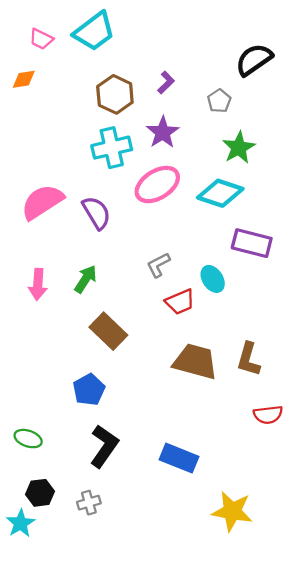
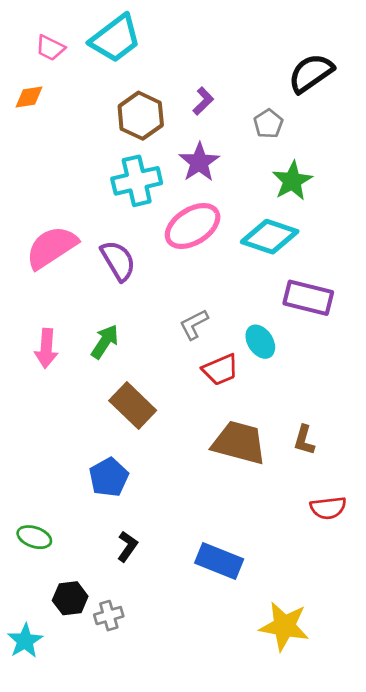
brown L-shape: (248, 359) -> (304, 440), size x0.7
black L-shape: (104, 446) -> (127, 546), size x0.6
black hexagon: (40, 493) -> (70, 598), moved

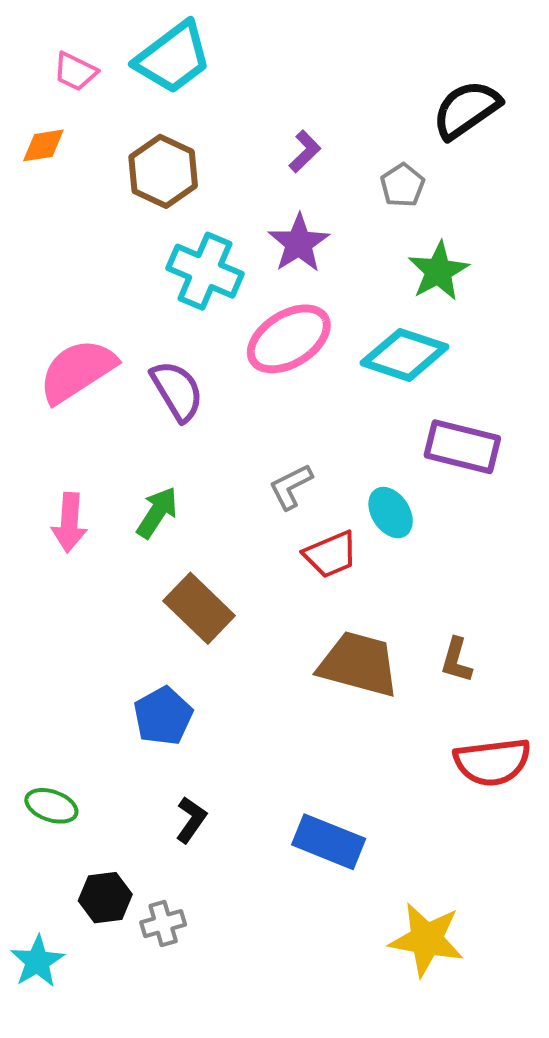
brown hexagon: (141, 116) -> (163, 171), moved
cyan cross: (137, 181) -> (205, 271), turned 36
red semicircle: (328, 508) -> (492, 762), size x1.4

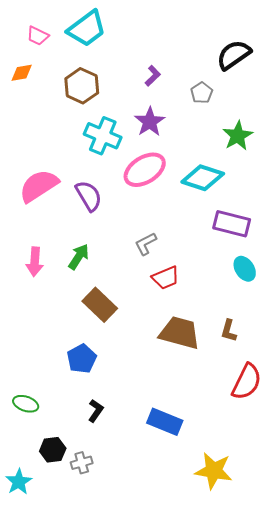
green star: (438, 271) -> (238, 136), moved
cyan ellipse: (391, 513) -> (245, 269), moved
red semicircle: (492, 762) -> (247, 382), turned -57

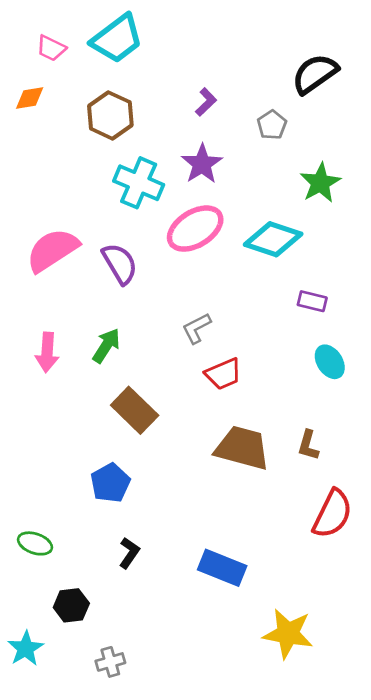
purple rectangle: (232, 224) -> (312, 301), size x0.6
gray cross: (82, 463) -> (110, 662), moved

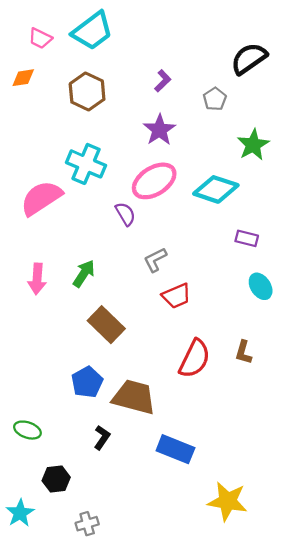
cyan cross: (139, 183) -> (86, 164), moved
purple semicircle: (120, 264) -> (125, 214), moved, size x0.7
brown trapezoid: (242, 448) -> (134, 397), moved
red semicircle: (332, 514) -> (195, 359), moved

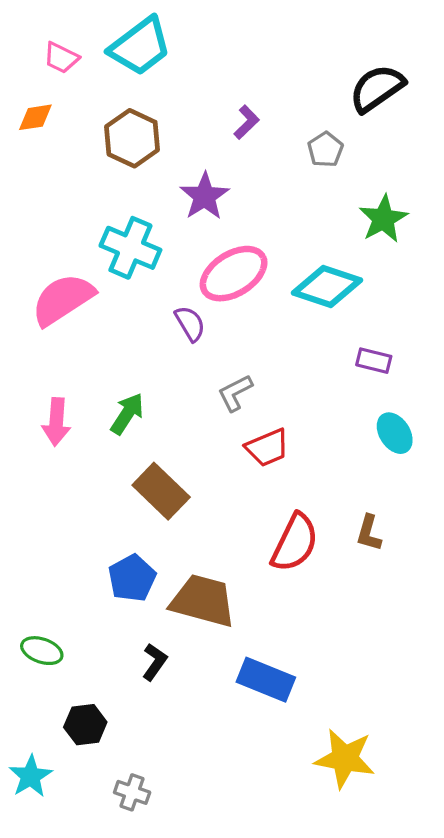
purple star: (159, 130) -> (205, 196), moved
gray cross: (87, 524) -> (132, 792), turned 35

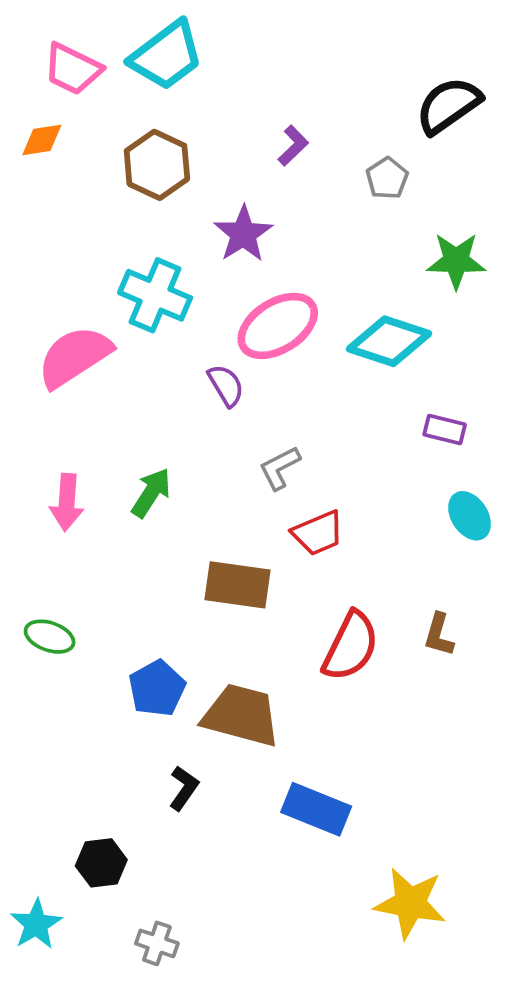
pink trapezoid: (61, 58) -> (73, 69), size x1.4
green star: (383, 219) -> (456, 261), turned 30
brown rectangle: (161, 491) -> (237, 585), moved, turned -36
green ellipse: (42, 651) -> (50, 637), moved

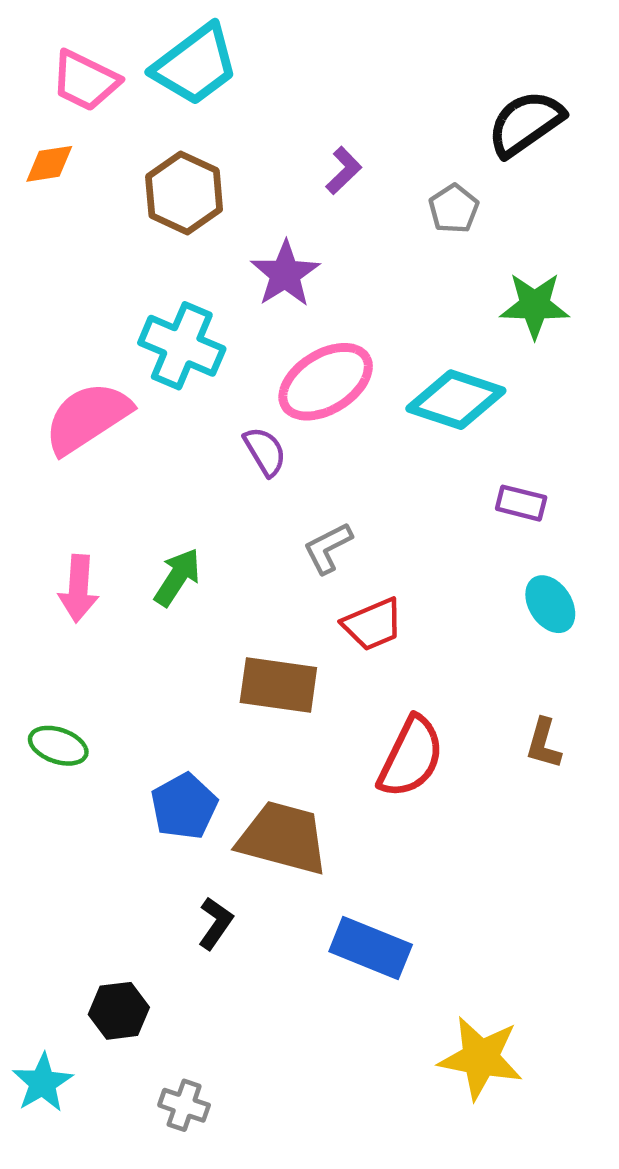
brown L-shape: (439, 635) -> (544, 743), moved

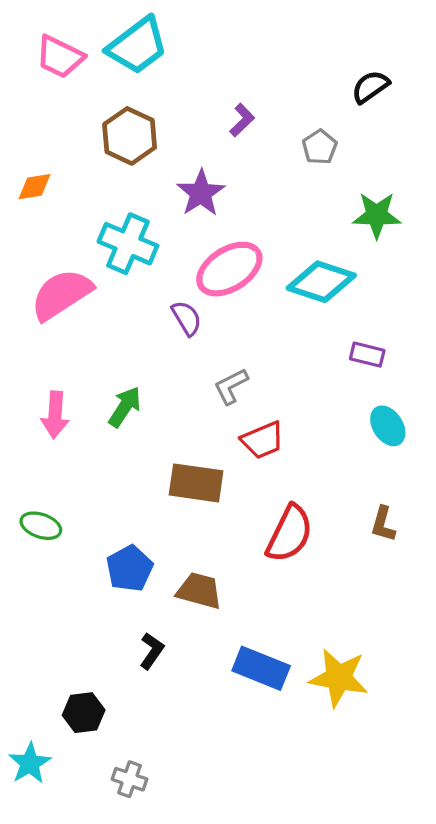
black semicircle: (526, 123) -> (370, 87), size x0.7
orange diamond: (49, 164) -> (34, 187), moved
brown trapezoid: (283, 838) -> (199, 591), size x0.7
yellow star: (481, 1058) -> (339, 678), moved

